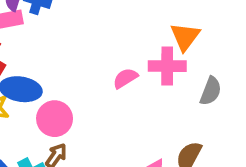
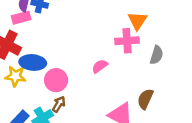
pink semicircle: (125, 78) -> (100, 66), moved

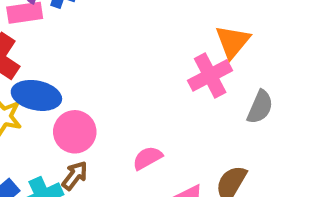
pink cross: (127, 41) -> (210, 75), turned -30
pink semicircle: (100, 66) -> (147, 158), moved

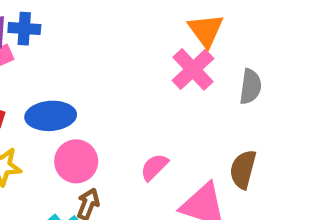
blue ellipse: (36, 95) -> (51, 116), moved

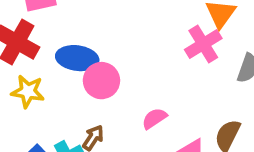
pink circle: (76, 161) -> (101, 81), moved

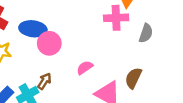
pink cross: (203, 44) -> (116, 18), turned 30

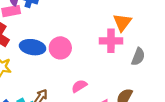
pink circle: (49, 43) -> (60, 48), moved

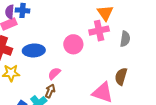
pink circle: (60, 48) -> (73, 44), moved
pink semicircle: (79, 86) -> (54, 73), moved

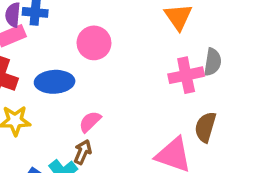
pink cross: (99, 31) -> (186, 75), moved
pink circle: (73, 44) -> (94, 43), moved

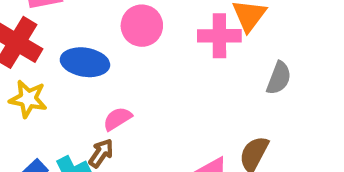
pink cross: (186, 75) -> (219, 36), moved

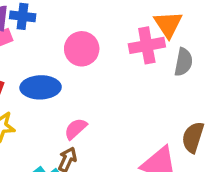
gray semicircle: (279, 78) -> (183, 62), moved

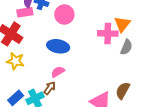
pink circle: (82, 49) -> (64, 14), moved
blue ellipse: (41, 87) -> (58, 46), moved

